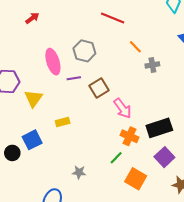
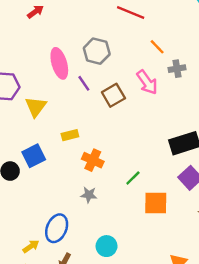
purple line: (74, 78) -> (84, 83), turned 64
pink arrow: (122, 108) -> (147, 82), moved
orange cross: (130, 136) -> (93, 160), moved
orange square: (136, 179) -> (156, 203), turned -30

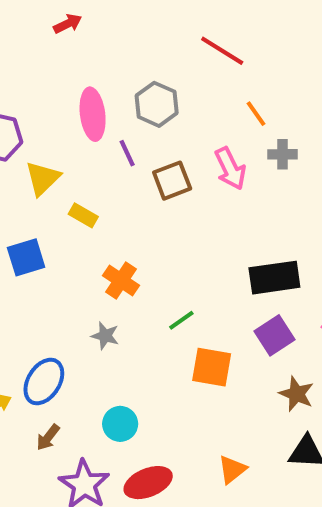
yellow rectangle: (70, 135) -> (83, 215), moved, turned 35

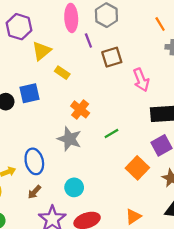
pink arrow: (230, 169) -> (141, 80), moved
gray star: (105, 336) -> (69, 139), size x1.6
orange square: (212, 367) -> (137, 168), moved, turned 30
blue ellipse: (44, 382) -> (34, 161), turned -50

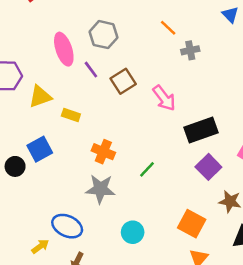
yellow triangle: (42, 51) -> (40, 96), turned 36
blue ellipse: (34, 161) -> (67, 226), turned -35
orange square: (137, 168) -> (192, 224), moved
cyan circle: (74, 187) -> (133, 232), moved

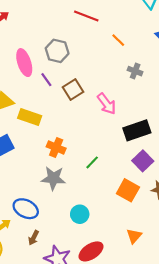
orange line: (168, 28) -> (118, 40), moved
gray cross: (190, 50) -> (135, 71), moved, turned 32
yellow rectangle: (71, 115) -> (30, 117), size x1.5
orange square: (192, 224) -> (128, 190), moved

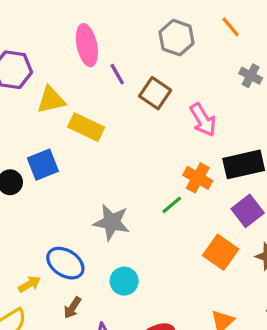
gray hexagon: (57, 51) -> (176, 38), moved
brown square: (73, 90) -> (155, 93), turned -30
orange cross: (56, 147) -> (198, 178), moved
cyan circle: (80, 214) -> (124, 281), moved

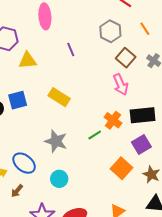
pink ellipse: (87, 45) -> (45, 16), moved
brown square: (155, 93) -> (126, 58), moved
yellow rectangle: (86, 127) -> (59, 97), moved
brown arrow: (72, 308) -> (17, 191), moved

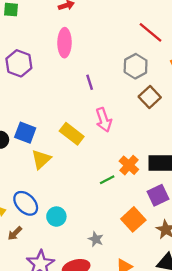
yellow triangle: (28, 60) -> (41, 159), moved, turned -42
pink arrow: (121, 84) -> (104, 120), moved
blue square: (18, 100) -> (25, 133), turned 30
gray star: (56, 141) -> (96, 239), moved, size x0.6
cyan circle: (59, 179) -> (56, 217), moved

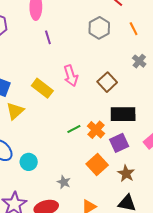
purple line: (90, 82) -> (48, 37), moved
brown square: (150, 97) -> (107, 82), moved
orange cross: (129, 165) -> (96, 130), moved

